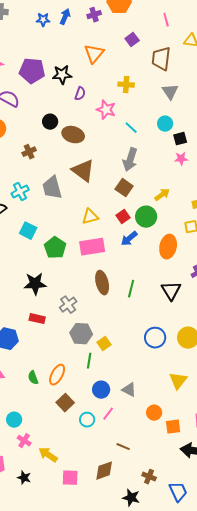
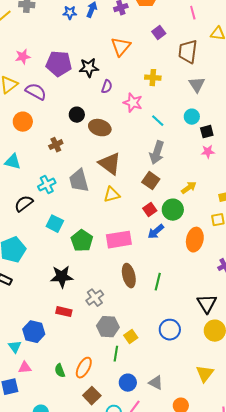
yellow triangle: (90, 217) -> (112, 195), moved
black triangle: (171, 291) -> (207, 304), moved
blue circle: (155, 338) -> (170, 330), moved

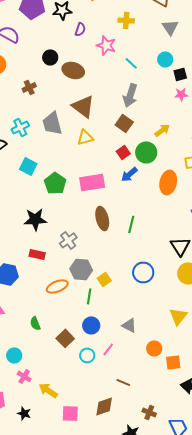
orange ellipse: (84, 368) -> (57, 286), moved, turned 40
green semicircle: (60, 371) -> (35, 323), moved
blue circle: (128, 383) -> (91, 325), moved

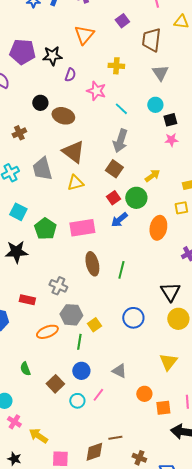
black star: (35, 219) -> (16, 252), moved
gray cross: (68, 240) -> (58, 286), turned -30
brown line: (123, 382) -> (115, 438), moved, turned -32

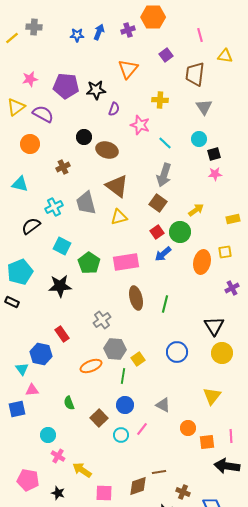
yellow square: (181, 208) -> (225, 252), moved
gray cross: (58, 286) -> (102, 320), turned 30
red rectangle: (27, 300) -> (62, 334), moved, turned 42

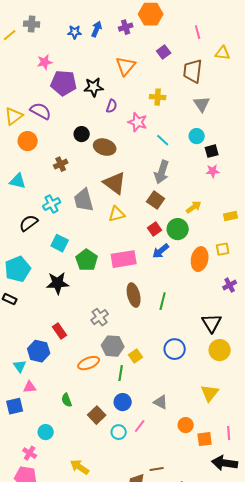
pink star: (30, 79) -> (45, 62), moved
yellow triangle: (16, 107) -> (14, 116), moved
pink cross: (58, 456) -> (30, 453), moved

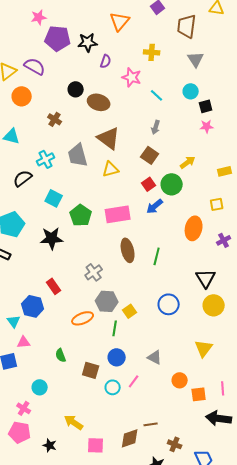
brown cross: (61, 164) -> (55, 119), turned -32
gray arrow: (162, 172) -> (156, 127), size x0.6
orange ellipse: (200, 259) -> (194, 228), moved
brown square: (97, 415) -> (91, 370), turned -30

